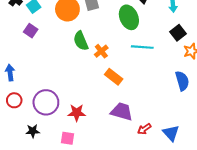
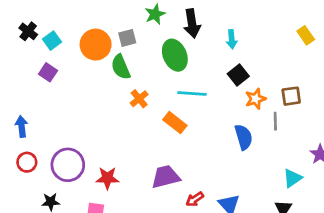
green semicircle: (81, 41) -> (121, 67), moved
orange rectangle: (114, 77) -> (175, 123), moved
purple trapezoid: (122, 112) -> (166, 177), turned -30

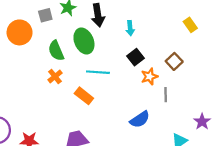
gray square: (127, 38) -> (45, 15), moved
green semicircle: (121, 67) -> (56, 51), moved
brown square: (291, 96) -> (174, 61), moved, turned -35
blue semicircle: (244, 137) -> (140, 119), moved, turned 72

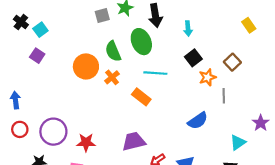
orange circle: (20, 32) -> (86, 66), moved

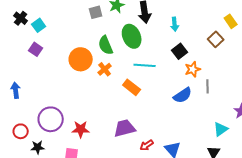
brown square: (232, 62) -> (216, 39), moved
blue semicircle: (198, 121) -> (183, 95), moved
red circle: (20, 129) -> (21, 131), moved

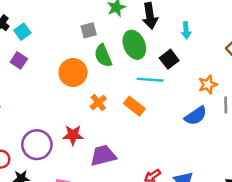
gray square: (96, 12) -> (89, 30), moved
black square: (180, 51) -> (169, 59), moved
orange cross: (105, 69) -> (98, 103), moved
purple trapezoid: (125, 128) -> (103, 156), moved
red star: (81, 129) -> (73, 135), moved

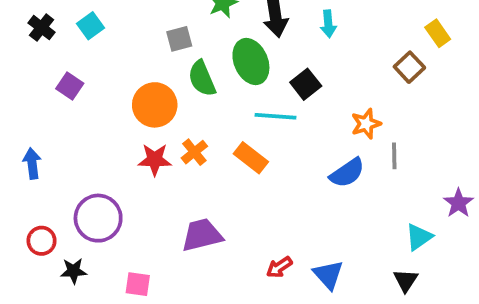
cyan arrow: (186, 30) -> (328, 24), moved
cyan square: (22, 32) -> (91, 26), moved
red star: (73, 135) -> (155, 160), moved

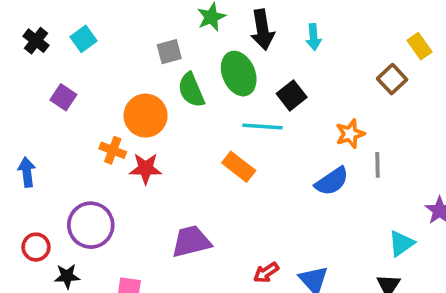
orange cross: (194, 152) -> (113, 150), moved, turned -30

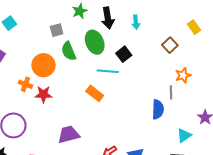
brown square: (392, 79) -> (170, 45), moved
orange star: (350, 134) -> (183, 75), moved
blue semicircle: (332, 181) -> (158, 109), moved, turned -54

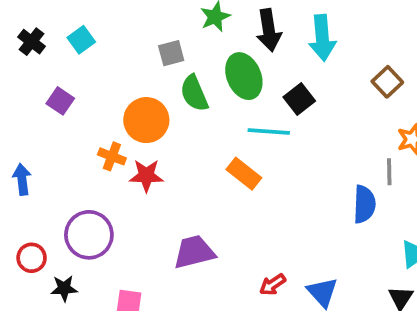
cyan arrow: (136, 22) -> (322, 38), size x1.6

